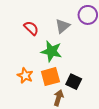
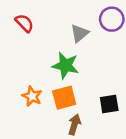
red semicircle: (31, 28) -> (24, 23), moved
black square: (74, 82) -> (109, 104), moved, turned -35

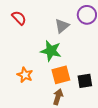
orange square: (64, 98) -> (61, 75), moved

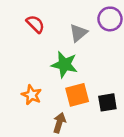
red semicircle: (19, 18) -> (35, 24), moved
brown arrow: (58, 97) -> (59, 123), moved

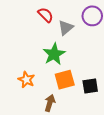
red semicircle: (35, 24) -> (46, 15), moved
green star: (64, 65) -> (54, 54), turned 30

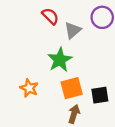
brown arrow: (50, 103) -> (74, 114), moved

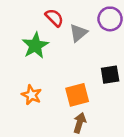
green star: (60, 60) -> (35, 45), moved
black square: (100, 95) -> (110, 75), moved

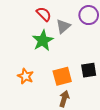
green star: (35, 45) -> (43, 41), moved
black square: (110, 75) -> (89, 70), moved

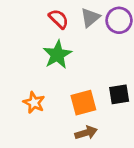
gray triangle: (63, 26) -> (90, 18), moved
brown arrow: (64, 99) -> (86, 133), turned 56

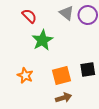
gray triangle: (90, 18) -> (67, 13), turned -42
red semicircle: (59, 19) -> (29, 16), moved

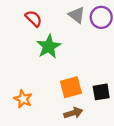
black square: (88, 69) -> (101, 92), moved
orange star: (25, 76) -> (23, 99), moved

